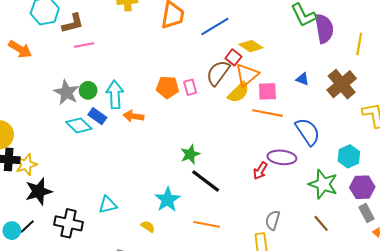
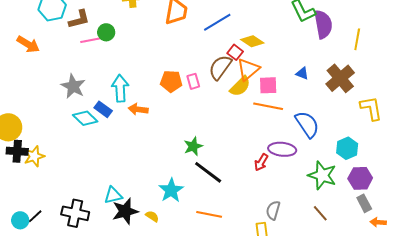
green circle: (88, 90) -> (106, 32), moved
black star: (39, 191) -> (125, 211), moved

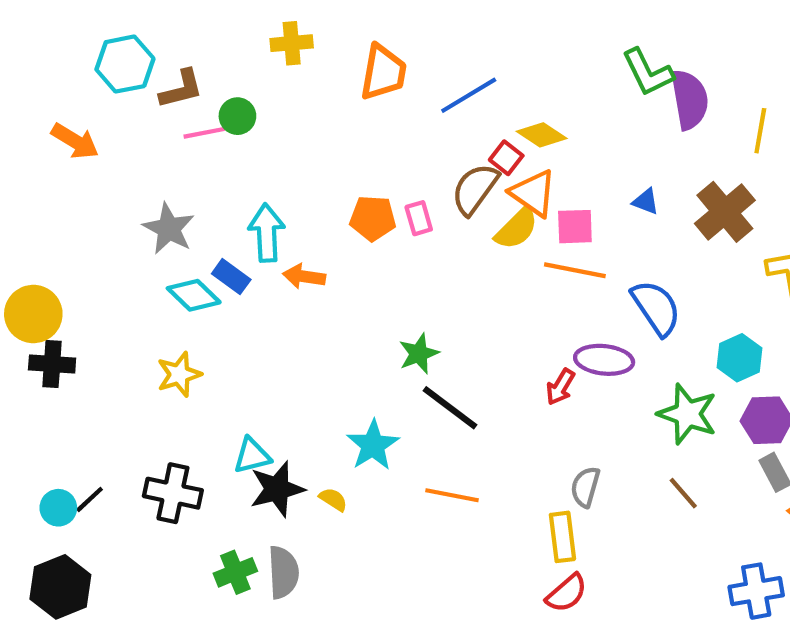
orange triangle: (248, 69) -> (533, 193), turned -45
yellow star: (34, 156) -> (179, 374), moved

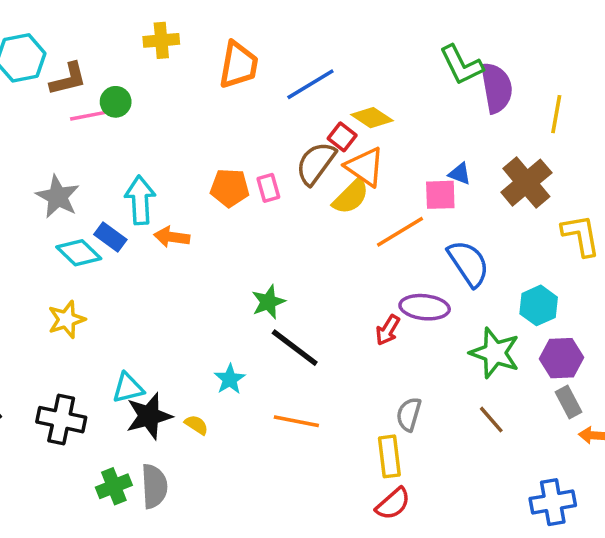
pink square: (575, 227) -> (440, 195), moved
orange line: (575, 270) -> (400, 232), turned -42
cyan star: (373, 445) -> (230, 379), size x0.7

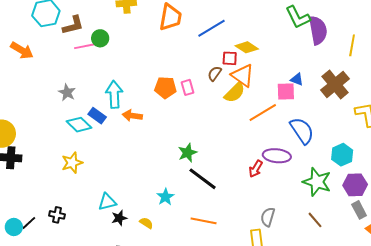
red square: (342, 137) -> (230, 58), turned -35
brown semicircle: (316, 163) -> (215, 73), size x0.6
gray star: (58, 197) -> (67, 92), size x0.7
black star: (149, 416) -> (119, 218), size x0.6
black cross: (61, 420) -> (57, 215), moved, size x0.6

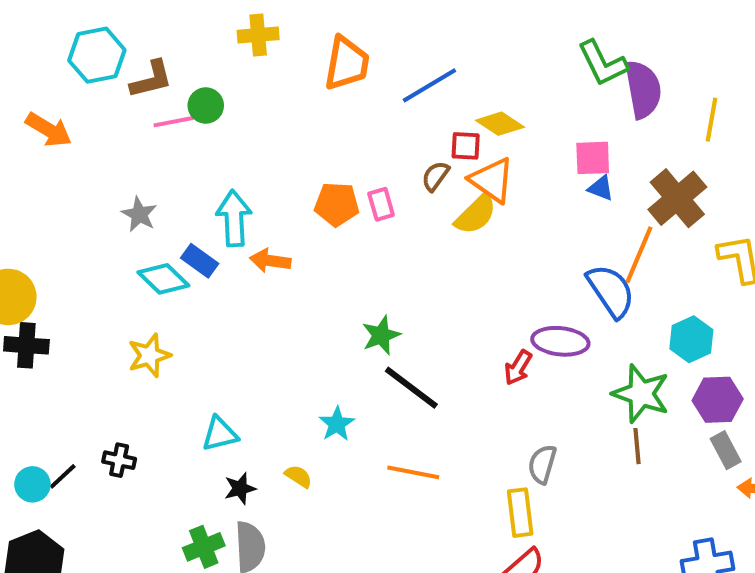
pink square: (286, 91) -> (593, 158), moved
orange line: (263, 113) -> (639, 255), moved, turned -36
black star: (119, 218) -> (240, 488), moved
brown line: (315, 220) -> (637, 446), moved, turned 36

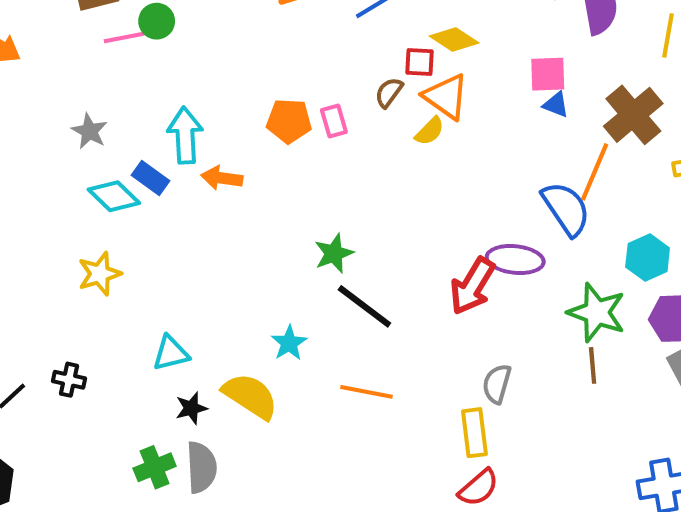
yellow semicircle: (476, 214) -> (430, 131), size x0.7
red arrow: (518, 367) -> (472, 286), size x1.6
yellow semicircle: (298, 476) -> (250, 396), size x2.0

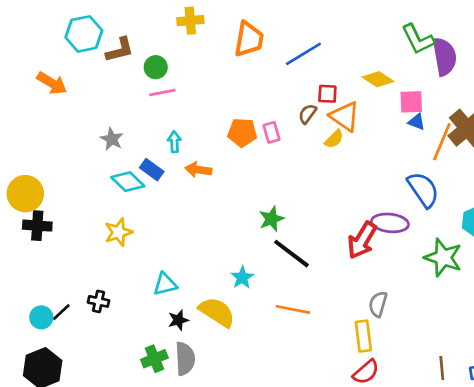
pink line: (124, 37) -> (162, 92), moved
yellow diamond: (454, 39) -> (378, 79), moved
cyan arrow: (185, 135) -> (174, 142), size x0.6
orange line: (595, 172) -> (442, 142), moved
brown line: (593, 365) -> (442, 368), moved

